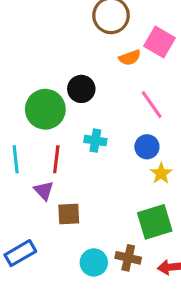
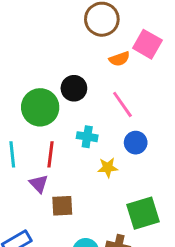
pink line: (152, 105) -> (122, 104), moved
yellow star: (161, 173) -> (108, 168), moved, turned 30

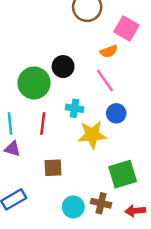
orange semicircle: (119, 59) -> (109, 51), moved
yellow star: (108, 168) -> (92, 135), size x1.6
purple triangle: (39, 184) -> (12, 149), moved, turned -30

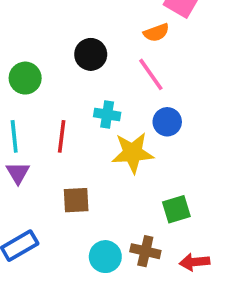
green circle: (34, 83) -> (25, 78), moved, size x0.7
purple triangle: (12, 149) -> (18, 173), turned 42
green square: (123, 174) -> (176, 209), size x0.7

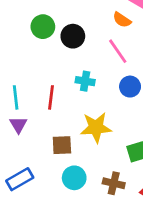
orange semicircle: (156, 33) -> (122, 20), turned 54
green circle: (25, 78) -> (43, 27), moved
yellow star: (133, 153) -> (96, 127), moved
cyan circle: (105, 257) -> (74, 178), moved

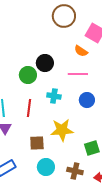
green circle: (43, 27) -> (28, 75), moved
pink line: (118, 51) -> (78, 74), turned -54

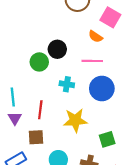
blue circle: (87, 100) -> (102, 88), size x1.5
red line: (29, 108) -> (40, 110), moved
brown square: (37, 143) -> (36, 137), moved

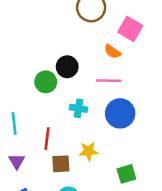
purple triangle: (15, 118) -> (17, 161), moved
yellow star: (75, 120) -> (89, 151), size x0.7
brown square: (36, 137) -> (61, 164), moved

